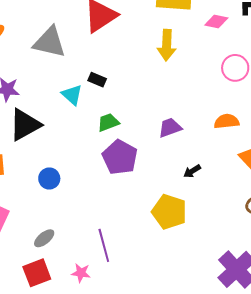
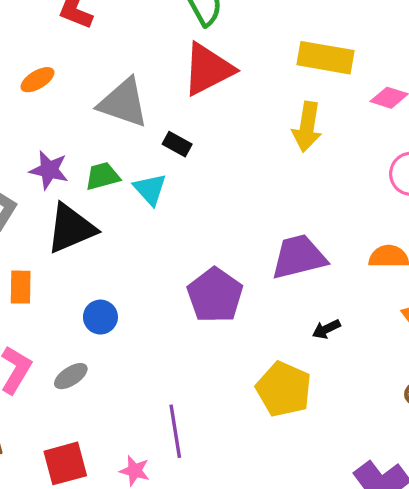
black rectangle: (97, 80) -> (177, 144), moved
green trapezoid: (108, 122) -> (103, 176), moved
purple trapezoid: (170, 128) -> (299, 257), size x1.5
gray ellipse: (44, 238) -> (71, 376), moved

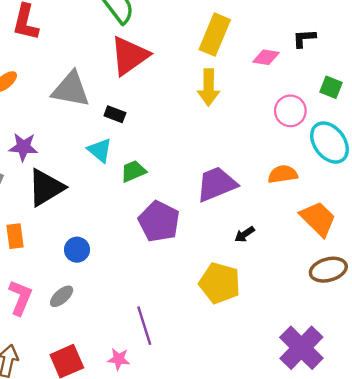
yellow rectangle: (326, 58) -> (215, 35), turned -69
green trapezoid: (103, 176) -> (133, 171), moved

